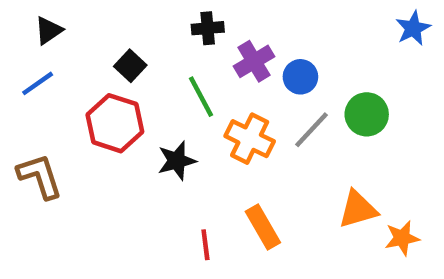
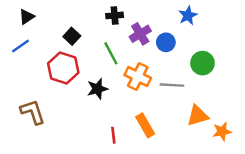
blue star: (413, 28) -> (188, 15), moved
gray line: (311, 130) -> (172, 85), moved, turned 50
brown L-shape: (40, 176) -> (33, 112), moved

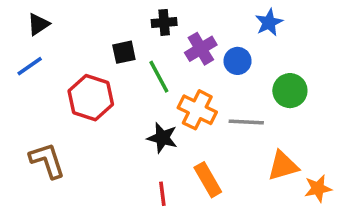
black square: (72, 36) -> (124, 52), moved, turned 35
black star: (97, 89) -> (162, 138), moved, turned 30

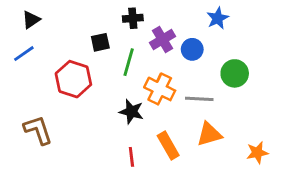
green line: (159, 77) -> (129, 62), turned 44
orange triangle: (283, 166) -> (209, 134), moved

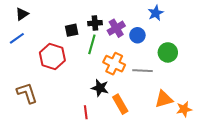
black cross: (133, 18) -> (95, 23), moved
black star: (131, 112) -> (100, 88), moved
orange triangle: (209, 134) -> (164, 99), moved
red line: (131, 157) -> (86, 112), moved

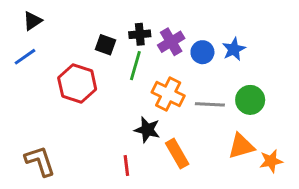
blue star: (156, 13) -> (234, 49), moved
black square: (72, 30) -> (106, 45), turned 32
green circle: (168, 52) -> (250, 100), moved
brown L-shape: (27, 93) -> (40, 161), moved

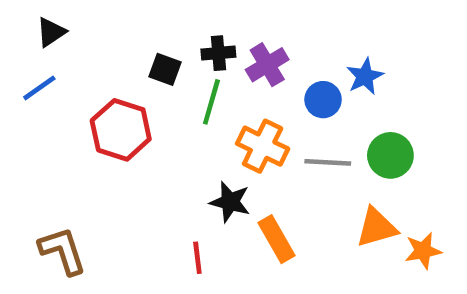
blue circle: (202, 52) -> (323, 100), moved

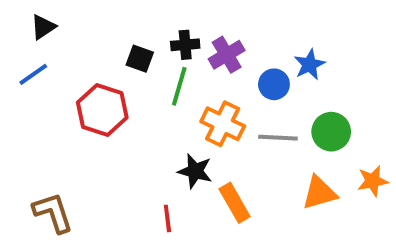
orange star: (423, 251) -> (373, 181), moved

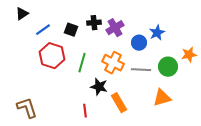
blue line: (33, 74) -> (43, 30), moved
green line: (179, 86) -> (82, 63), moved
orange star: (373, 181) -> (189, 55), moved

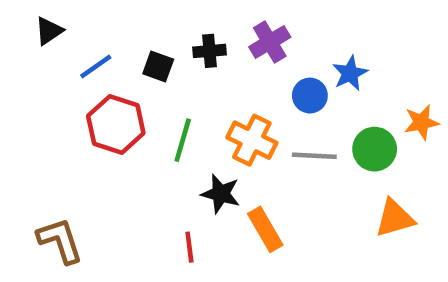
purple cross: (115, 28) -> (270, 42), moved
orange triangle: (162, 98) -> (395, 218), moved

